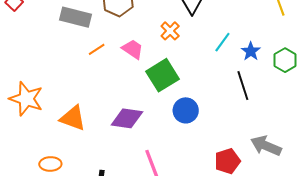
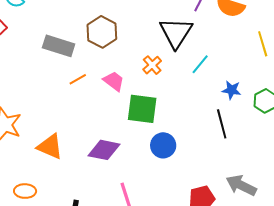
cyan line: (222, 42) -> (200, 64), moved
blue star: (251, 51) -> (232, 90), turned -30
green square: (163, 75) -> (142, 109), turned 36

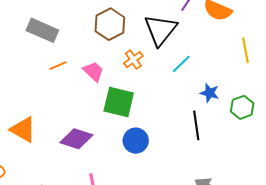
brown hexagon: (102, 32) -> (110, 24), moved

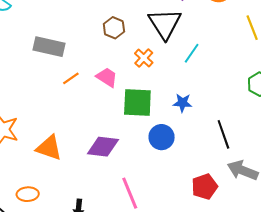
brown hexagon: (110, 24) -> (114, 28), size x0.7
blue star: (210, 93) -> (183, 103), moved
black line: (196, 125) -> (223, 134), moved

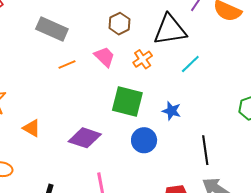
black triangle: (165, 24) -> (170, 30), turned 42
pink trapezoid: (107, 77) -> (105, 57), moved
orange triangle: (49, 148) -> (32, 128), size x0.7

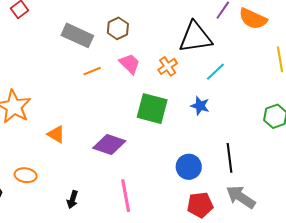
brown hexagon: (119, 24) -> (118, 28), moved
blue star: (171, 111) -> (200, 106), moved
blue circle: (144, 140) -> (189, 167), moved

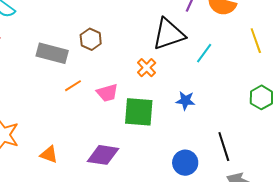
pink trapezoid: (130, 64) -> (107, 93), moved, turned 130
cyan line: (215, 72) -> (204, 53), moved

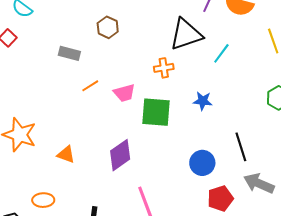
brown hexagon: (91, 39) -> (108, 27), moved
gray rectangle: (52, 53) -> (69, 53), size x0.7
orange cross: (147, 68) -> (164, 68), turned 36
purple diamond: (103, 155) -> (120, 155), turned -44

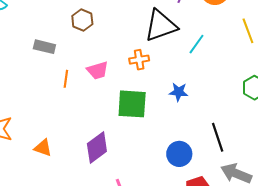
orange line: (90, 86) -> (66, 79), turned -48
pink trapezoid: (124, 93) -> (98, 70), moved

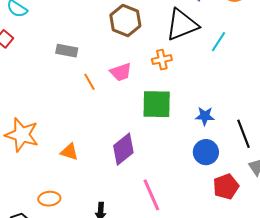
brown hexagon: (82, 20) -> (125, 21), moved, size x1.4
orange line: (66, 79) -> (89, 82), turned -36
blue star: (179, 92) -> (205, 116), moved

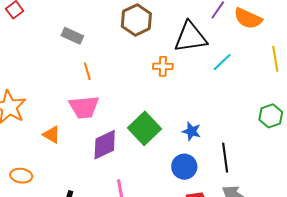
pink trapezoid: (121, 72) -> (84, 107), moved, size x1.4
green square: (157, 104) -> (144, 128), moved, turned 32

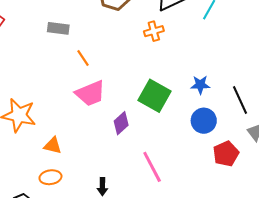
orange triangle: (52, 135) -> (53, 146), moved
purple diamond: (105, 145) -> (121, 123), size x0.7

